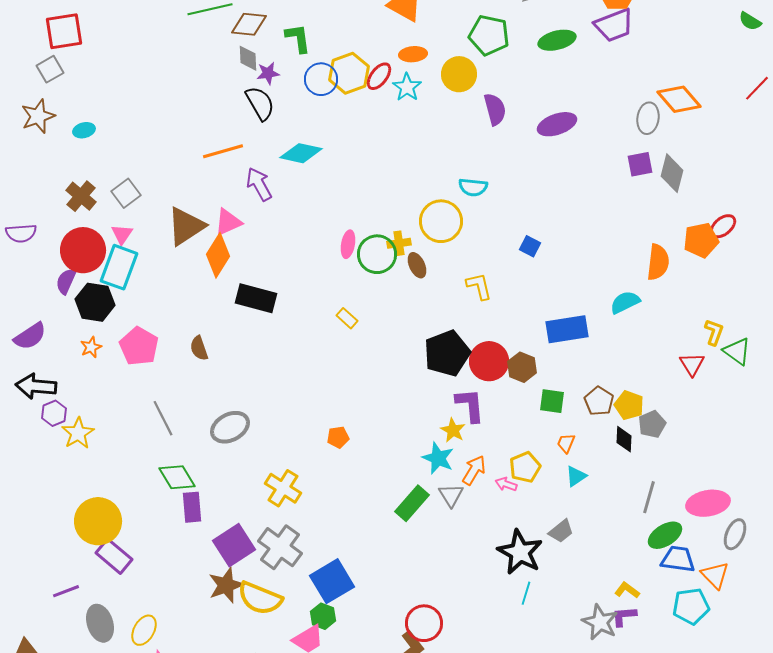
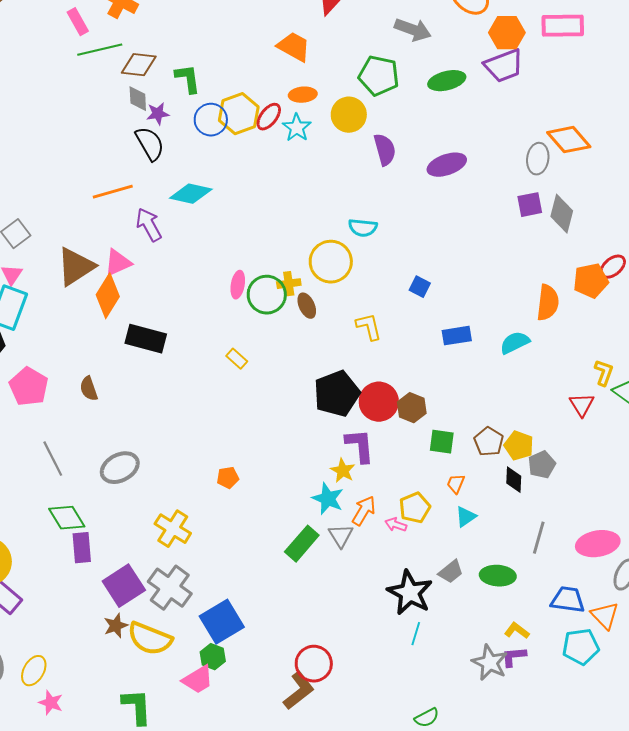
blue rectangle: (567, 329) -> (457, 336), moved, size x0.7
green ellipse: (665, 535) -> (498, 576), moved, turned 36
brown star: (226, 585) -> (116, 626), size x0.7

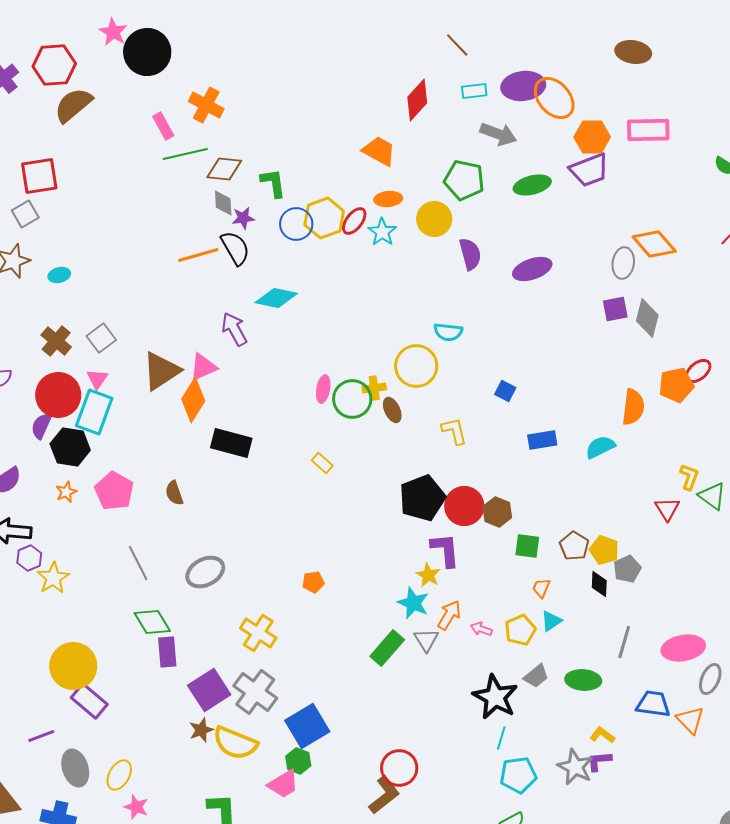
orange line: (113, 192) -> (198, 255), moved
yellow pentagon: (415, 508) -> (520, 630), moved
cyan pentagon: (581, 647) -> (518, 775), moved

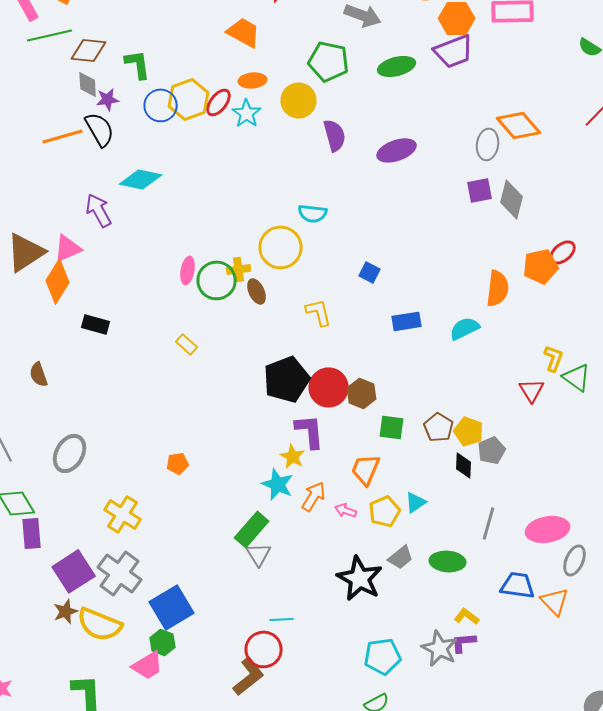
black rectangle: (231, 443) -> (96, 324), size x0.7
gray ellipse: (205, 572) -> (70, 453), turned -33
orange trapezoid: (541, 588) -> (366, 469), moved, size x1.6
gray triangle: (426, 640) -> (259, 554), moved
cyan line: (501, 738) -> (282, 619), moved, turned 70

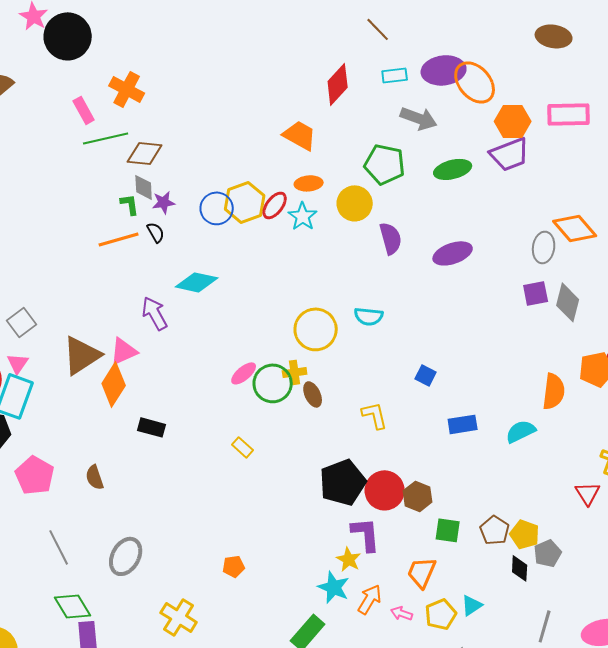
green L-shape: (138, 64) -> (130, 204), moved, size x0.7
black semicircle: (100, 129) -> (156, 232), size x0.6
yellow circle: (281, 247) -> (316, 329), moved
pink ellipse: (188, 270) -> (244, 373), turned 40

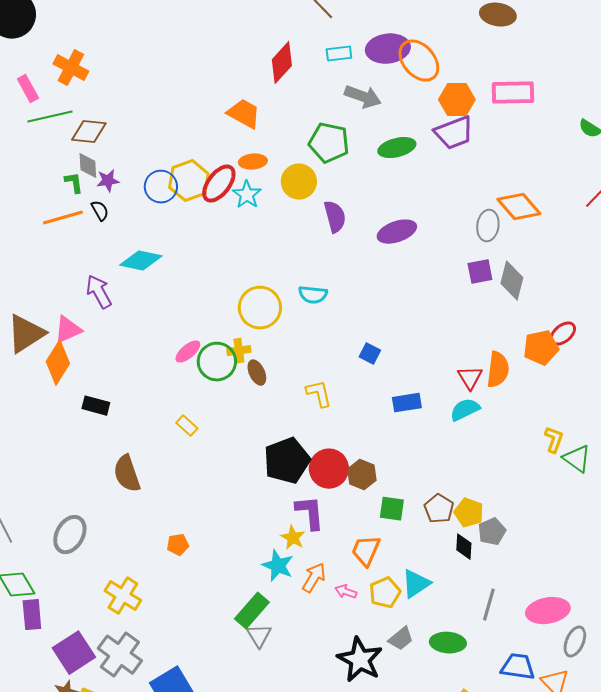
red ellipse: (275, 205) -> (219, 184), size x1.4
brown semicircle: (95, 477) -> (127, 474), moved, size x1.5
red triangle: (588, 493) -> (470, 378), moved
cyan triangle: (472, 605) -> (416, 584), size x1.4

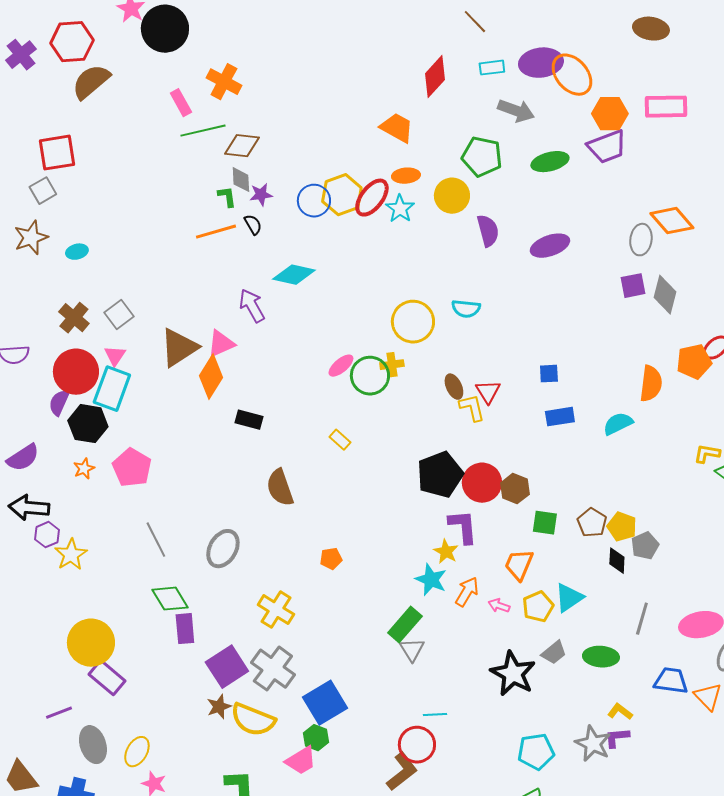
blue square: (370, 354) -> (549, 374), moved, turned -30
brown ellipse: (257, 373) -> (454, 387), moved
red triangle: (470, 378) -> (488, 392), moved
yellow L-shape: (554, 440) -> (707, 454), turned -100

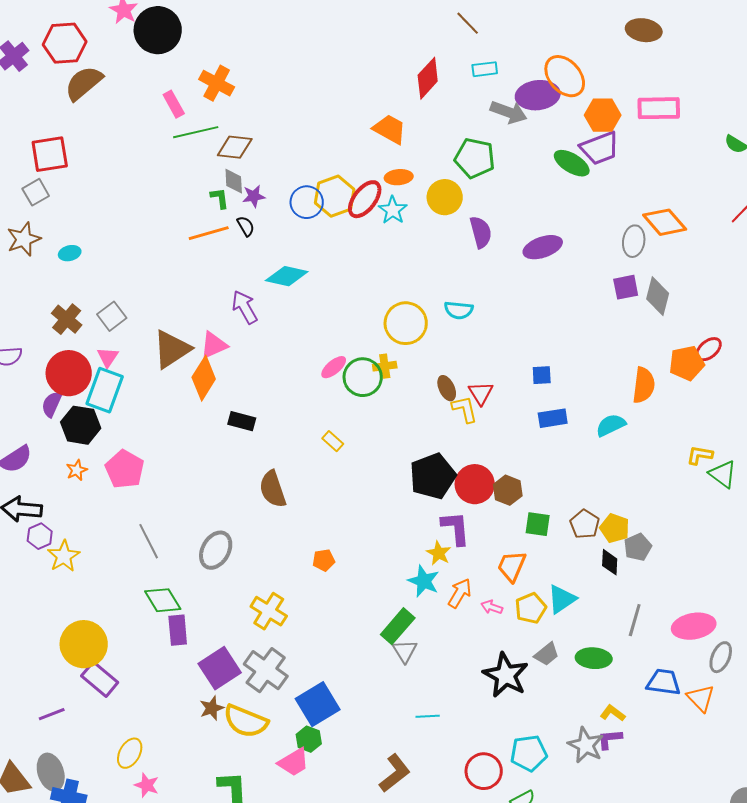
purple ellipse: (541, 63) -> (538, 95), moved
green ellipse: (550, 162) -> (572, 163), moved, turned 45
gray ellipse: (93, 745) -> (51, 772), moved
red circle: (417, 745) -> (484, 771), moved

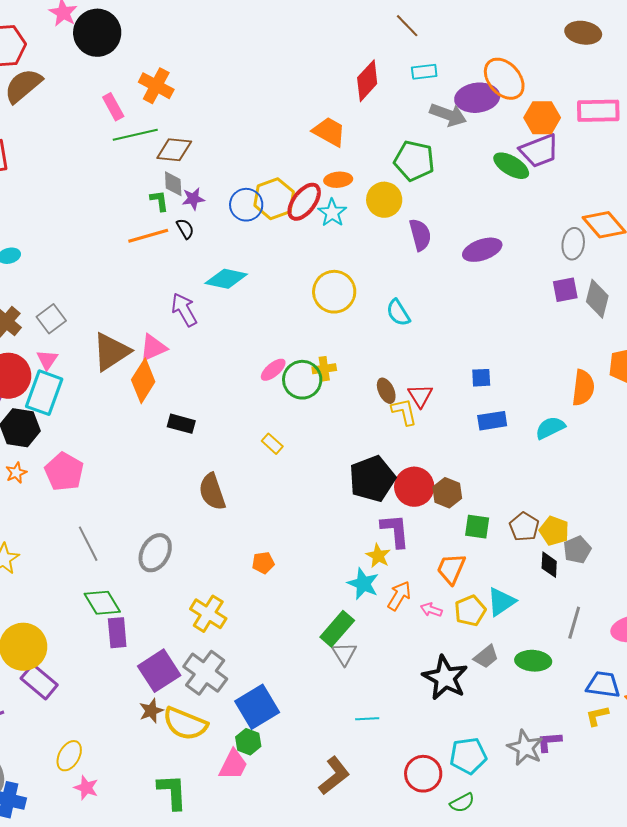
cyan semicircle: (459, 310) -> (398, 313), turned 52
yellow circle: (406, 323) -> (334, 292), moved
yellow L-shape: (613, 713) -> (597, 716), moved, turned -50
pink trapezoid: (294, 762) -> (233, 765), turned -32

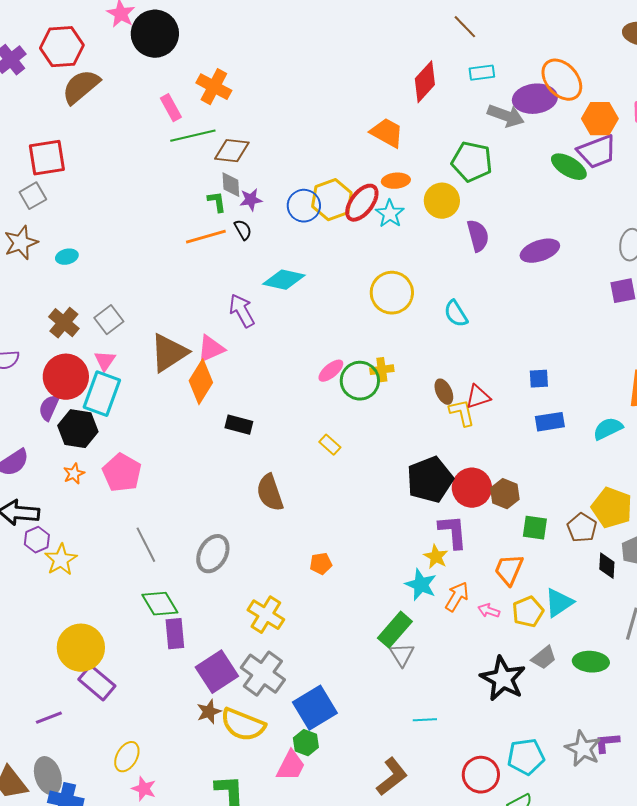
red triangle: (420, 396) -> (478, 397), turned 44
yellow pentagon: (554, 531) -> (612, 508), moved, size x1.4

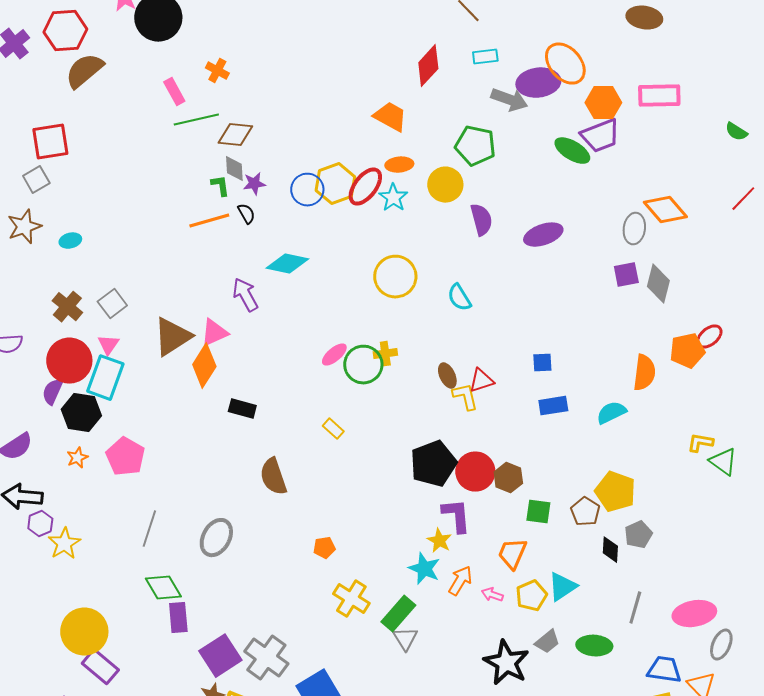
orange cross: (214, 87) -> (217, 71), size x0.7
gray line: (146, 545) -> (149, 529), turned 45
yellow cross: (266, 615) -> (351, 599), moved

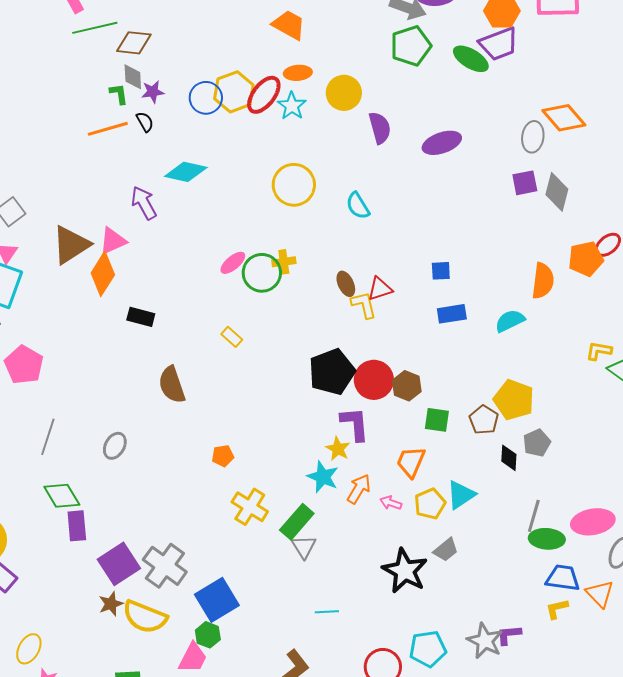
green pentagon: (475, 146) -> (411, 46), moved, turned -30
gray ellipse: (216, 538) -> (115, 446), size x0.7
green ellipse: (594, 646) -> (547, 539), moved

